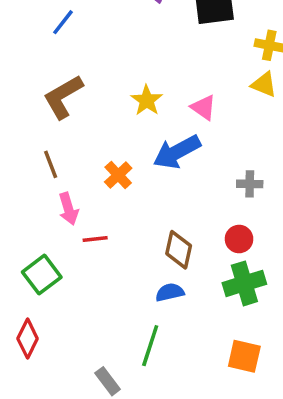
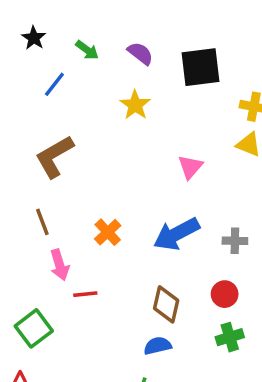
yellow star: (147, 100) -> (135, 105), moved
pink triangle: (203, 107) -> (190, 167), turned 36
blue arrow: (177, 152) -> (176, 234), moved
green cross: (244, 283) -> (230, 337), size x0.7

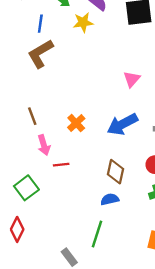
blue line: (54, 84) -> (40, 24), turned -30
yellow star: (135, 105) -> (83, 22), moved, turned 30
brown L-shape: (54, 157) -> (40, 54), moved

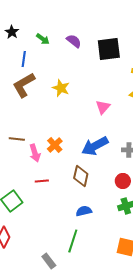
yellow star: (83, 22) -> (61, 88), moved, turned 30
brown line: (32, 116) -> (17, 139), turned -63
pink arrow: (44, 145) -> (35, 153), moved
brown diamond: (115, 172) -> (81, 176), moved

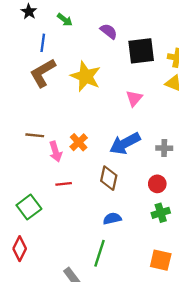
purple semicircle: (74, 41) -> (109, 31), moved
black square: (109, 49) -> (141, 51), moved
yellow star: (61, 88) -> (86, 76), size x1.5

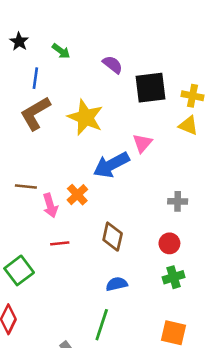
blue arrow: (125, 143) -> (111, 165), moved

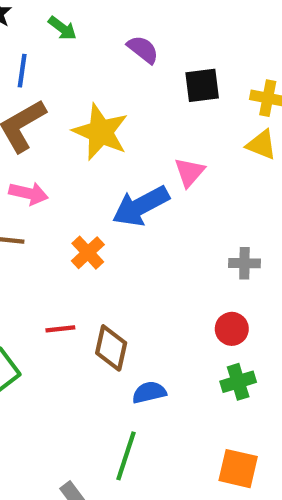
black square: (150, 88) -> (202, 85), size x0.7
pink arrow: (50, 205) -> (29, 193), moved, turned -60
brown diamond: (113, 237) -> (111, 348), moved

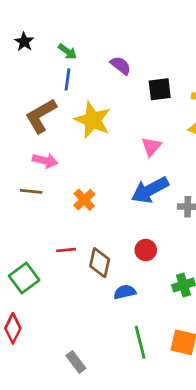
blue line: (22, 71) -> (67, 79), moved
blue arrow: (141, 206) -> (150, 190), moved
red circle: (232, 329) -> (146, 250), moved
green line: (126, 456) -> (140, 342), moved, turned -32

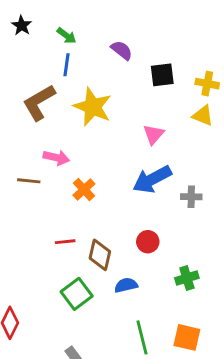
pink arrow: (45, 161) -> (56, 158), moved
green square: (24, 278) -> (77, 294), moved

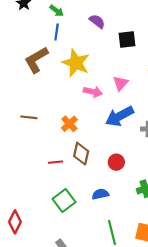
pink arrow: (56, 158) -> (93, 92), moved
brown diamond: (100, 255) -> (81, 154), moved

